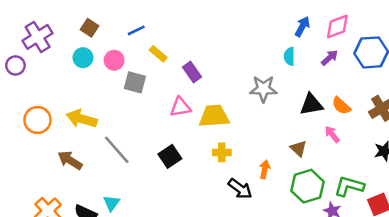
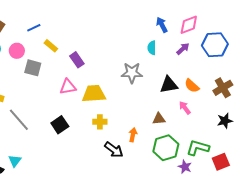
blue arrow: (302, 27) -> (162, 25), turned -56
brown triangle: (298, 149) -> (159, 119), turned -48

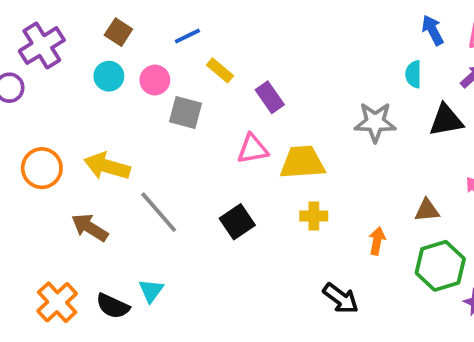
black triangle: (169, 85) -> (446, 120), moved
black arrow: (114, 150) -> (341, 298), moved

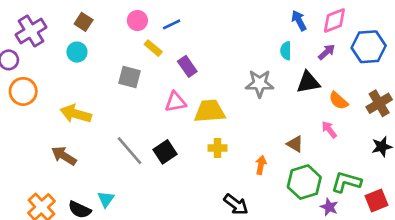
blue line: (187, 36) -> (172, 24), moved
pink circle: (155, 80) -> (137, 21), moved
orange circle: (42, 168) -> (23, 91), moved
brown triangle: (427, 210) -> (295, 144), turned 36
gray line: (159, 212) -> (130, 151), moved

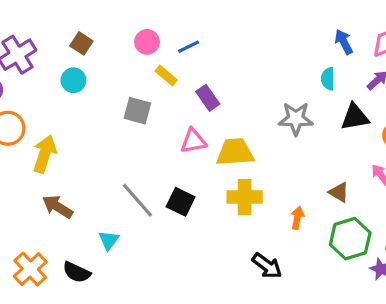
yellow arrow: (76, 114) -> (45, 154), moved, turned 92
yellow cross: (218, 148) -> (245, 197), size x1.5
black square: (165, 152) -> (181, 202), turned -30
cyan triangle: (106, 199) -> (109, 240), moved

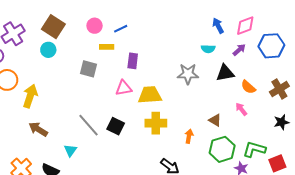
brown square: (81, 43) -> (53, 27), size x1.6
yellow rectangle: (166, 75) -> (107, 47), turned -40
cyan semicircle: (328, 79) -> (208, 49), turned -88
purple rectangle: (208, 98) -> (133, 61), turned 42

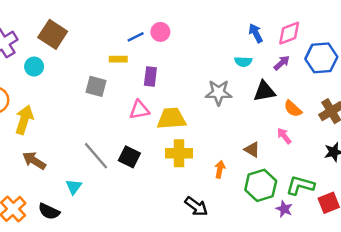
pink circle: (95, 26) -> (160, 32), moved
cyan circle: (48, 50) -> (34, 67), moved

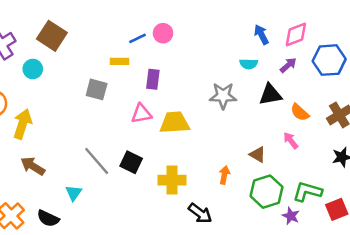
yellow cross: (179, 153) -> (172, 180), moved

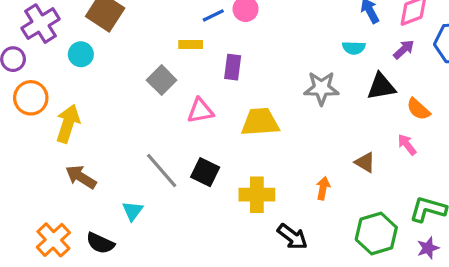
gray square: (97, 89) -> (162, 80), turned 30
pink triangle: (141, 114) -> (200, 111), moved
green hexagon: (266, 192) -> (376, 233), moved
purple star: (291, 216) -> (428, 248), moved, turned 30

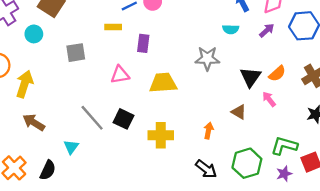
gray square: (162, 80) -> (76, 53), moved, turned 36
black triangle: (381, 87) -> (250, 77), moved, turned -45
orange semicircle: (418, 109) -> (277, 74), turned -84
black arrow: (292, 237) -> (206, 169), moved
black semicircle: (100, 243) -> (48, 170), turned -90

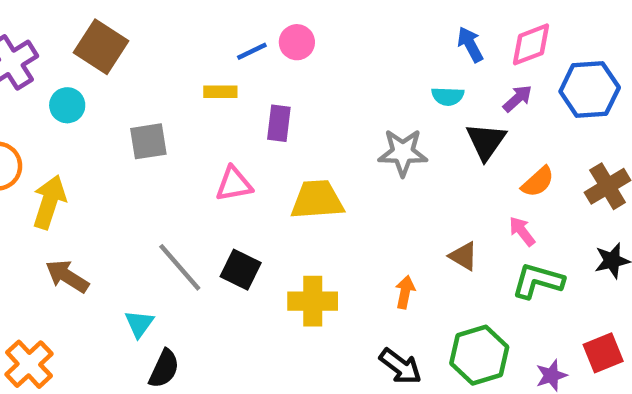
black triangle: (250, 77) -> (486, 141), moved
green L-shape: (284, 146) -> (538, 281), moved
black semicircle: (48, 170) -> (164, 369), moved

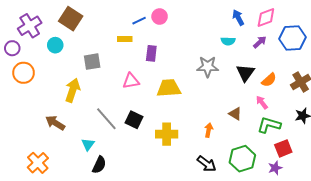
black triangle: (486, 141) -> (245, 73), moved
yellow arrow: (49, 202) -> (73, 90), moved
red square: (603, 353) -> (283, 148), moved

